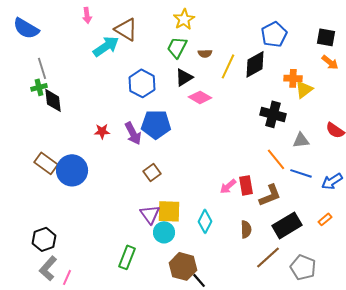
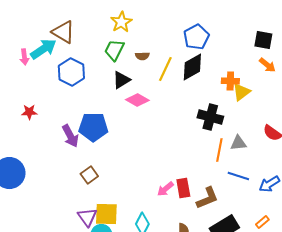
pink arrow: (87, 15) -> (24, 57), moved
blue pentagon: (274, 34) -> (196, 37), moved
blue hexagon: (142, 83) -> (71, 72), moved
red star: (102, 131) -> (29, 112), moved
orange line: (276, 159) -> (219, 150), moved, turned 50

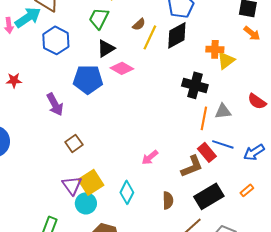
brown semicircle: (142, 56) -> (139, 24), moved, turned -40
blue pentagon: (93, 127) -> (88, 79), moved
red rectangle: (183, 188) -> (207, 152), moved, turned -30
yellow square: (106, 214) -> (91, 182), turned -35

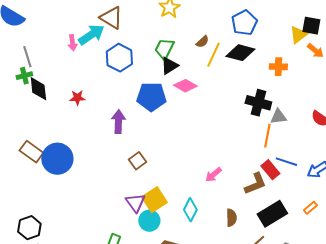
green trapezoid: (99, 18) -> (164, 49), moved
black diamond: (177, 35) -> (240, 53), turned 44
yellow triangle: (226, 60) -> (298, 35), moved
purple arrow: (55, 104) -> (118, 122), turned -150
gray triangle: (223, 111) -> (278, 117), moved

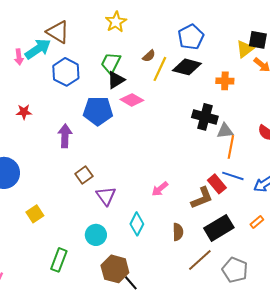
orange line: (267, 136) -> (231, 147), moved
yellow square: (154, 200) -> (35, 214), moved, size x0.7
purple triangle: (135, 203) -> (106, 196), moved

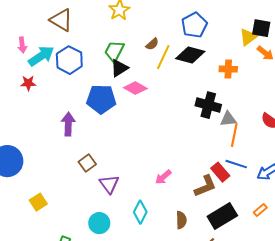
cyan arrow: (38, 49) -> (41, 56), moved
red star: (24, 112) -> (28, 83), moved

